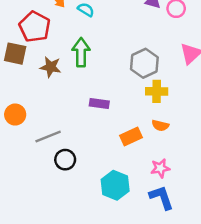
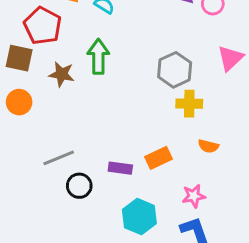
purple rectangle: (99, 104) -> (120, 168), moved
orange circle: (15, 115) -> (19, 102), moved
orange semicircle: (160, 125) -> (208, 146), moved

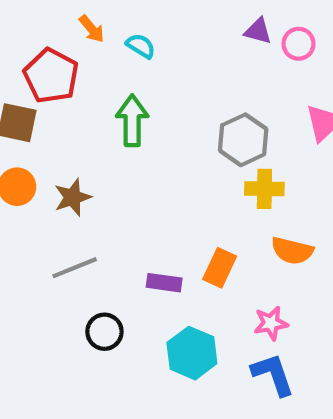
brown star: (62, 74) -> (72, 197), moved, turned -30
orange semicircle: (208, 146) -> (292, 251), size x1.4
orange rectangle: (158, 158) -> (220, 268), turned -40
black circle: (79, 186) -> (104, 332), moved

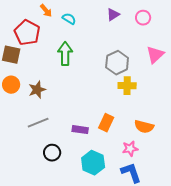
purple triangle: (258, 31) -> (113, 15), moved, turned -48
orange semicircle: (292, 251) -> (144, 127), moved

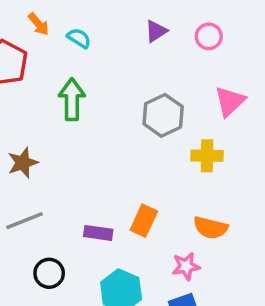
yellow cross: (127, 86) -> (207, 156), moved

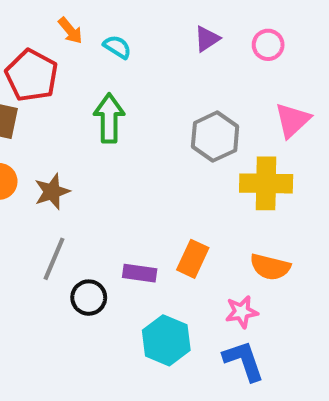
yellow cross: (207, 156) -> (266, 183), size x1.4
gray line: (25, 221) -> (54, 259), turned -45
black circle: (49, 273) -> (89, 298), moved

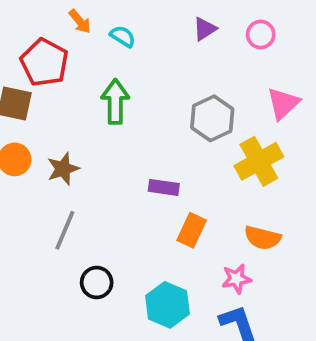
yellow cross: (266, 183) -> (259, 161), turned -30
purple rectangle: (140, 273) -> (164, 187), moved
black circle: (89, 298) -> (97, 282), moved

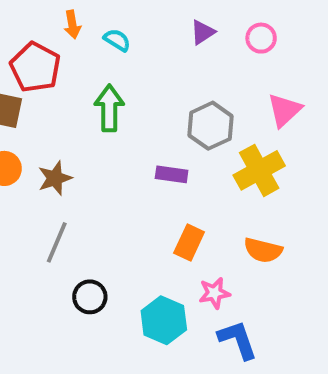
orange arrow: (80, 21) -> (72, 24), turned 30
purple rectangle: (164, 187) -> (172, 174), moved
pink star: (236, 279) -> (214, 293), moved

